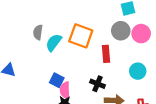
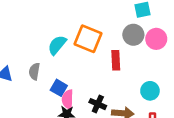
gray semicircle: (38, 32) -> (34, 71), moved
cyan circle: (138, 71) -> (150, 91), moved
black cross: (98, 84) -> (98, 104), moved

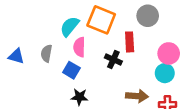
pink circle: (156, 39) -> (169, 53), moved
pink semicircle: (68, 99) -> (79, 47), moved
black cross: (98, 104) -> (113, 59), moved

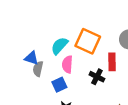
blue triangle: (16, 56) -> (31, 58), moved
blue square: (71, 70) -> (59, 85), turned 32

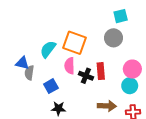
red rectangle: (112, 62) -> (101, 71), moved
pink semicircle: (67, 64) -> (69, 66), moved

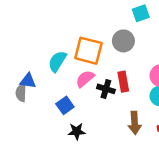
gray circle: (114, 38) -> (123, 41), moved
pink semicircle: (69, 66) -> (85, 79), turned 56
gray semicircle: (29, 73) -> (21, 93), moved
brown arrow: (107, 106) -> (135, 123), turned 90

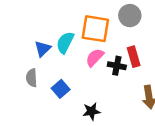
blue triangle: (28, 81) -> (43, 49), moved, turned -48
blue square: (65, 105) -> (61, 89), moved

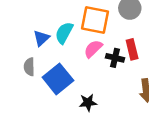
blue square: (61, 89) -> (58, 79), size x1.6

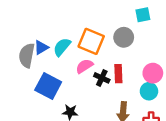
gray semicircle: (29, 67) -> (27, 55), moved, size x1.5
blue square: (58, 79) -> (48, 86), turned -35

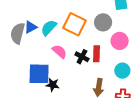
pink semicircle: (84, 66) -> (59, 51), moved, turned 70
pink circle: (153, 73) -> (120, 41), moved
blue square: (48, 86) -> (39, 74), moved, turned -30

